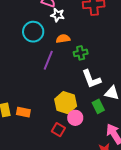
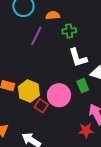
yellow hexagon: (66, 103) -> (29, 91), moved
pink circle: (75, 118) -> (59, 95), size x1.5

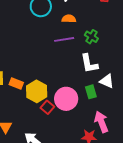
green cross: (69, 31) -> (91, 37), moved, turned 32
purple line: (36, 36) -> (64, 39), moved, turned 48

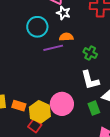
purple line: (64, 39) -> (53, 48), moved
pink circle: (66, 99) -> (62, 104), moved
red square: (47, 107) -> (35, 126), moved

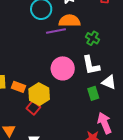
orange semicircle: (66, 37) -> (70, 21), size x1.5
pink circle: (62, 104) -> (63, 68), moved

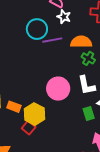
orange semicircle: (70, 21) -> (81, 42), moved
purple line: (56, 31) -> (52, 40), moved

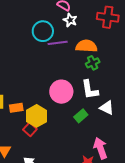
green cross: (88, 58) -> (93, 63), turned 32
orange rectangle: (14, 107) -> (16, 108), turned -32
green rectangle: (89, 114) -> (81, 116), moved, turned 64

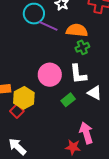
purple line: (58, 43) -> (48, 26), turned 30

